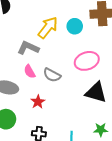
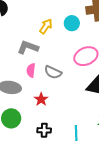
yellow arrow: (48, 28) -> (46, 26), size x0.7
pink semicircle: (30, 71) -> (31, 70), turned 40

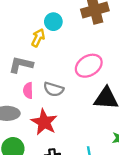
cyan circle: (72, 23) -> (53, 22), moved
red star: (41, 99) -> (44, 122), size x1.6

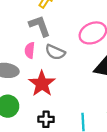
gray L-shape: (21, 65) -> (40, 26), moved, turned 50

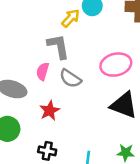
red star: (42, 84) -> (50, 111), size x0.7

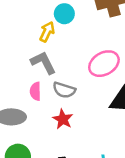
red star: (50, 111) -> (63, 119), moved

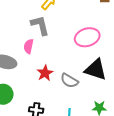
gray semicircle: (64, 90) -> (69, 81), moved

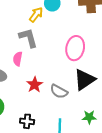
pink ellipse: (87, 37) -> (75, 48), turned -60
black triangle: (96, 70) -> (84, 80), turned -50

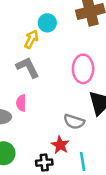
pink semicircle: (18, 59) -> (21, 103), moved
red star: (35, 85) -> (60, 145), moved

